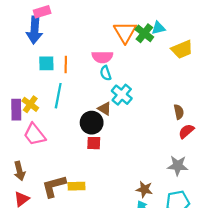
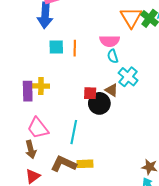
cyan line: (58, 96) -> (74, 132), moved
yellow cross: (30, 104) -> (41, 86), turned -35
pink trapezoid: (35, 134) -> (38, 128), moved
red square: (94, 143) -> (90, 93), moved
brown L-shape: (54, 186) -> (64, 164), turned 40

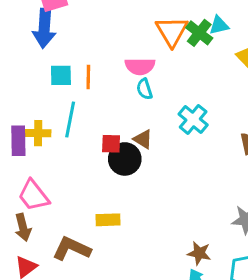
cyan cross: (128, 77) -> (193, 119), moved
cyan line: (74, 132) -> (70, 119), moved
yellow rectangle: (85, 164) -> (108, 220), moved

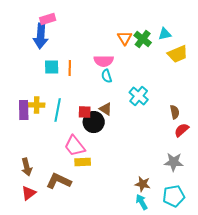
cyan triangle: (219, 25) -> (165, 34), moved
orange triangle: (172, 31) -> (125, 38), size x0.7
cyan line: (70, 119) -> (58, 110), moved
pink trapezoid: (34, 195) -> (75, 146), moved

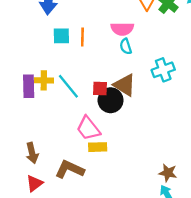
cyan cross: (139, 96) -> (163, 70), turned 30
brown triangle: (106, 109) -> (125, 85), size x1.5
cyan line: (58, 110) -> (68, 86), turned -50

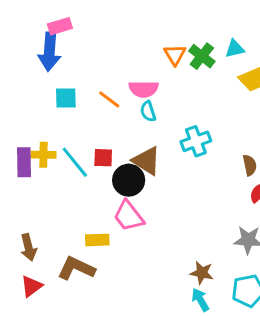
orange line: (82, 37) -> (109, 99), moved, turned -54
red square: (100, 89) -> (103, 158), moved
pink trapezoid: (88, 128) -> (129, 216), moved
yellow rectangle: (98, 147) -> (97, 240), moved

